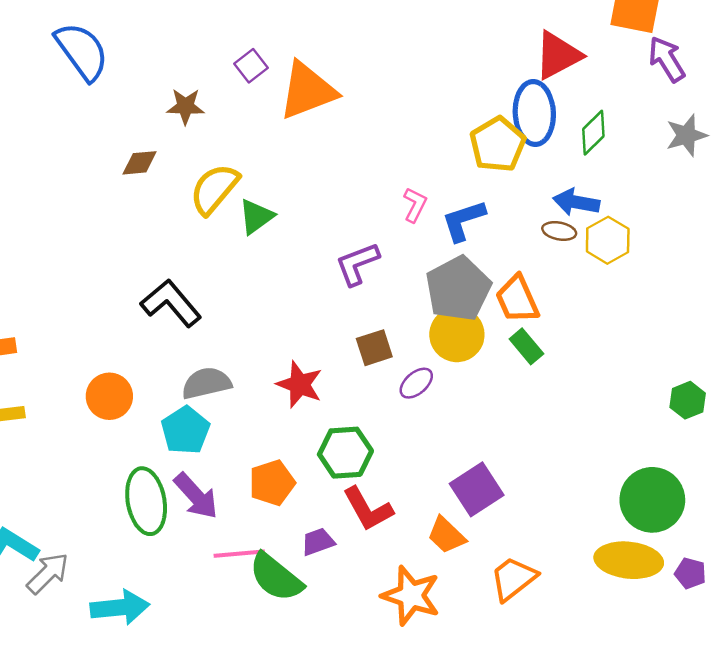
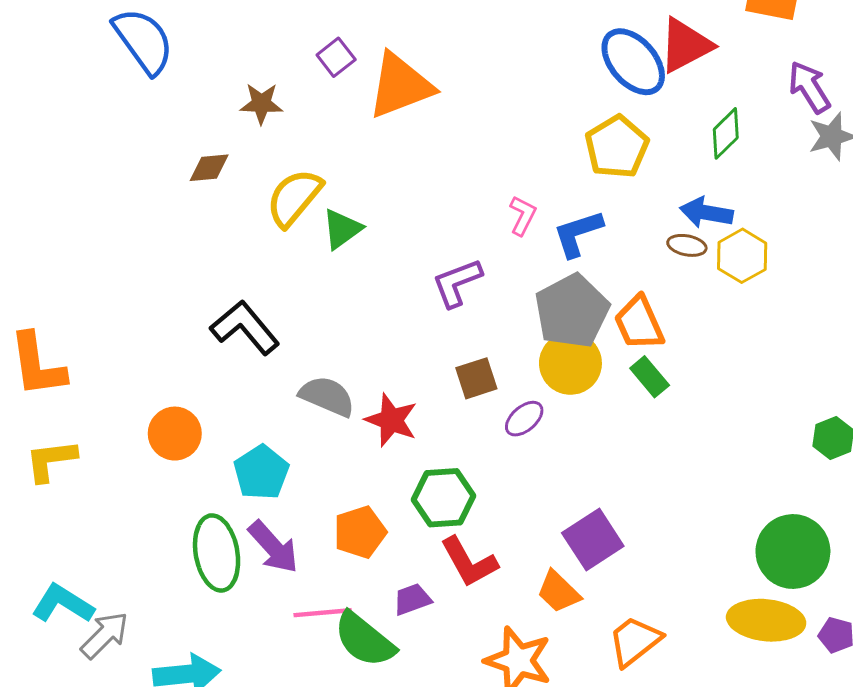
purple arrow: (667, 59) -> (809, 87), moved
blue ellipse: (534, 113) -> (633, 62), moved, turned -38
gray semicircle: (206, 383) -> (327, 396), moved, turned 36

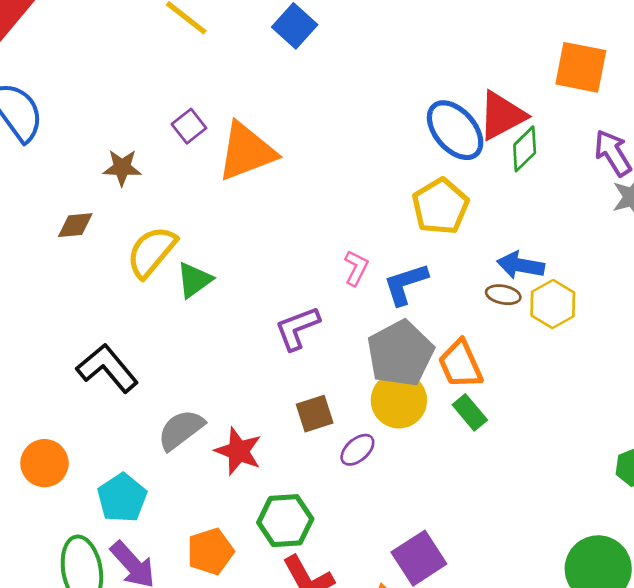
green diamond: (726, 133) -> (525, 149), moved
gray semicircle: (327, 396) -> (181, 430), turned -60

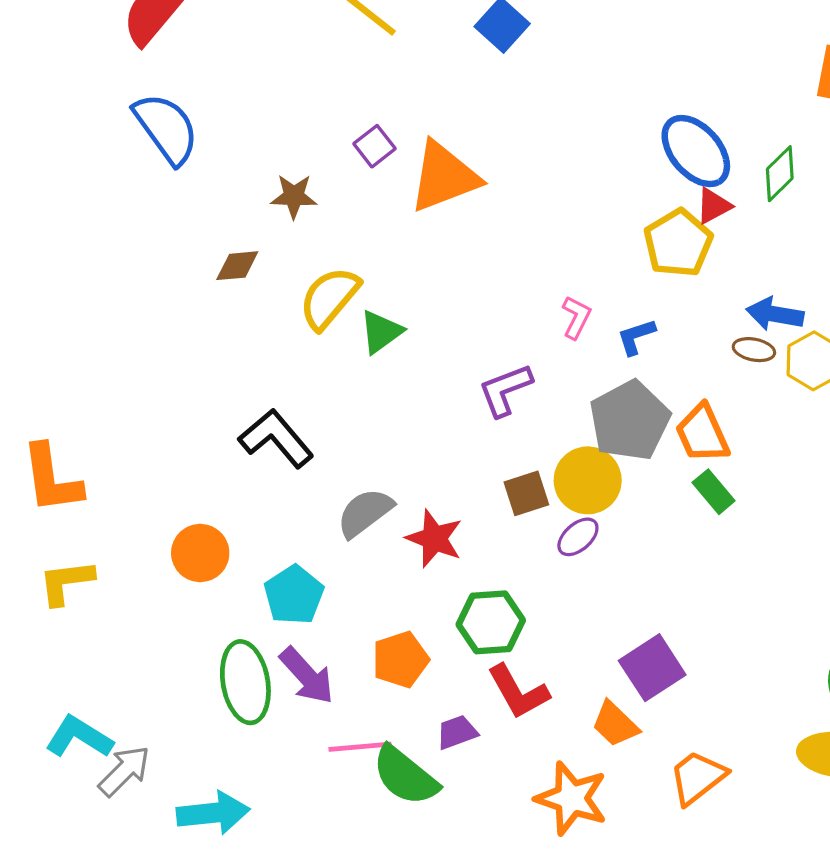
red triangle: (502, 115) -> (714, 206), moved, size x0.6
blue L-shape: (406, 284) -> (636, 337), size x0.7
yellow circle: (399, 400) -> (588, 480), moved

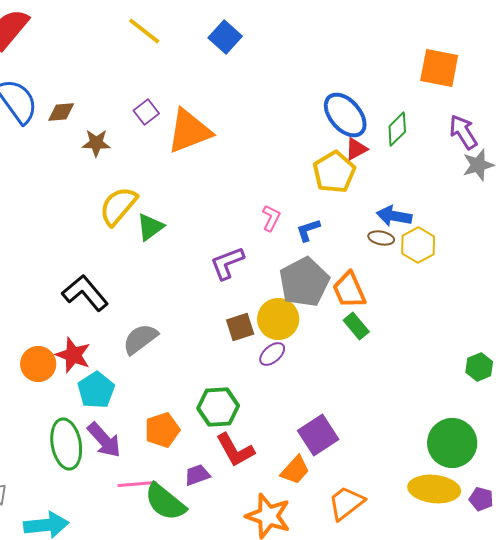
brown diamond: (237, 266) -> (61, 112), moved
red star: (434, 538) -> (73, 355), moved
orange trapezoid: (615, 724) -> (295, 470), turned -92

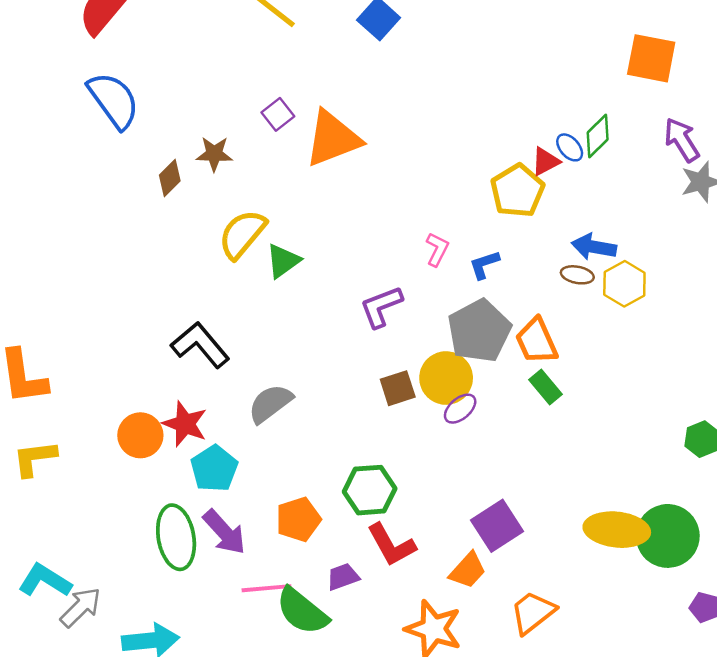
brown diamond: (61, 112) -> (170, 178), moved, turned -40
blue ellipse: (345, 115) -> (570, 147), moved, size x0.5
purple ellipse: (272, 354) -> (460, 409), moved
yellow ellipse: (434, 489) -> (617, 530), moved

